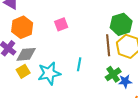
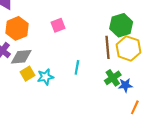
yellow square: (23, 71) -> (28, 74), moved
cyan star: (49, 73) -> (45, 77), size x0.7

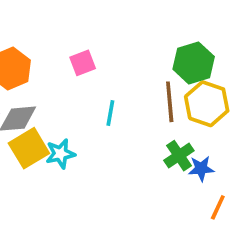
cyan line: (77, 67) -> (110, 113), moved
yellow square: (28, 74) -> (29, 148), size x1.5

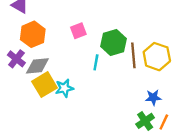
green hexagon: (194, 63) -> (114, 42), moved
green cross: (179, 156) -> (145, 121), moved

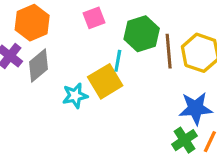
gray diamond: (37, 66) -> (39, 65), turned -35
yellow square: (44, 85) -> (105, 81), moved
blue star: (153, 97) -> (196, 108), size x1.5

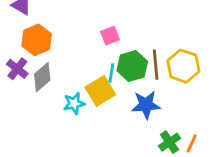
pink square: (94, 18) -> (110, 36), moved
green hexagon: (142, 34) -> (132, 66), moved
blue star: (196, 108) -> (146, 105), moved

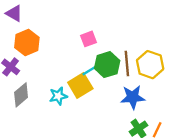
cyan line: (111, 73) -> (90, 70), turned 49
gray diamond: (42, 77) -> (21, 95), moved
blue star: (146, 105) -> (133, 97), moved

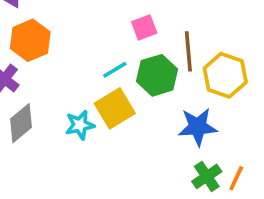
pink square: (88, 39) -> (144, 27), moved
brown line: (127, 63) -> (188, 51), moved
cyan line: (90, 70) -> (115, 70), moved

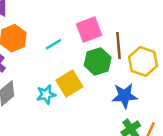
pink square: (144, 27) -> (89, 30), size x1.5
cyan line: (115, 70) -> (53, 44), moved

